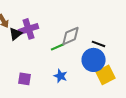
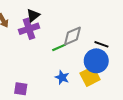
black triangle: (16, 34) -> (33, 15), moved
yellow square: (106, 75) -> (90, 76), moved
purple square: (24, 79) -> (21, 89), moved

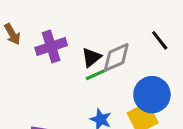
black triangle: (33, 15) -> (91, 57), moved
black line: (101, 44) -> (160, 40), moved, turned 32

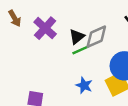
purple cross: (51, 47) -> (45, 28), turned -30

